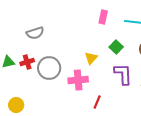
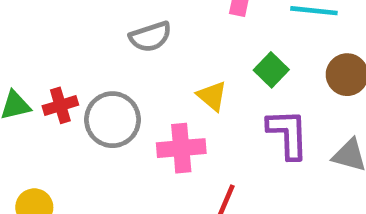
gray semicircle: (35, 33) -> (150, 37), moved
yellow triangle: (91, 58) -> (212, 96), turned -32

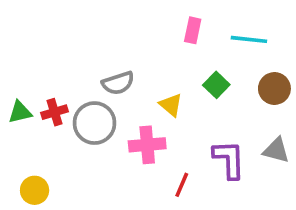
gray semicircle: (150, 37) -> (118, 83), moved
purple L-shape: (288, 134) -> (229, 159), moved

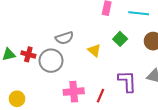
red cross: (55, 112) -> (28, 54), turned 32
pink cross: (147, 145) -> (74, 92), moved

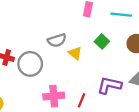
gray semicircle: (64, 38) -> (57, 40), moved
purple L-shape: (127, 81) -> (109, 85), turned -75

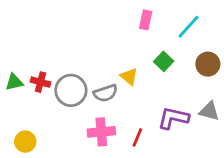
cyan line: (121, 15) -> (189, 27), turned -54
gray semicircle: (57, 40) -> (105, 93), moved

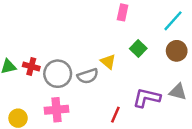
cyan line: (189, 27) -> (173, 21), moved
pink cross: (101, 132) -> (56, 110), moved

